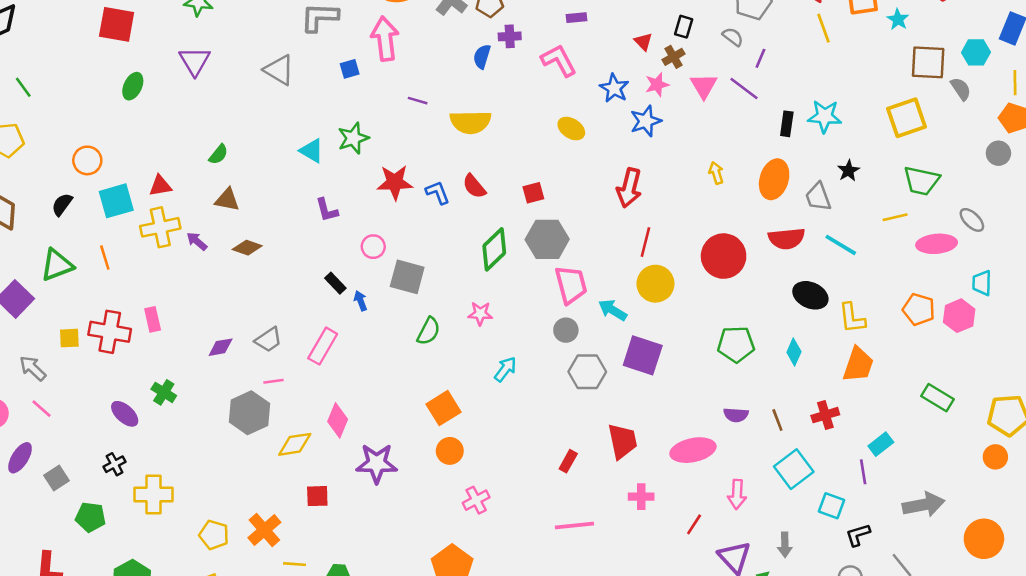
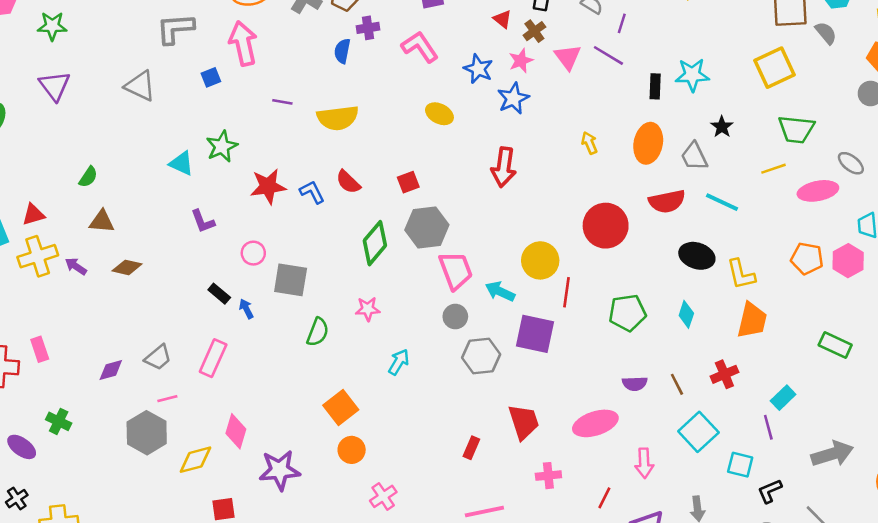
red line: (645, 242) -> (567, 292), moved

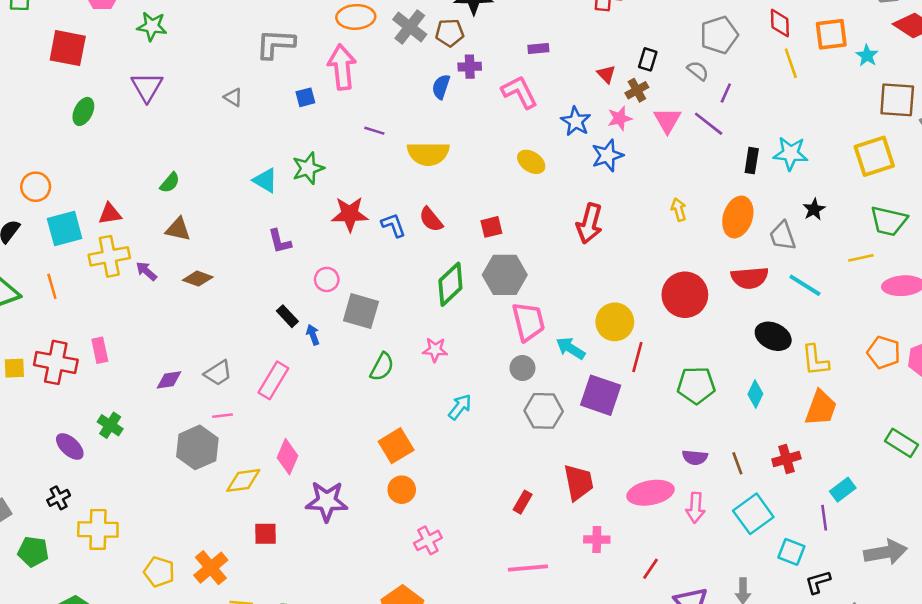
gray triangle: (140, 86) -> (233, 97), size x0.6
pink arrow: (644, 463) -> (695, 508), moved

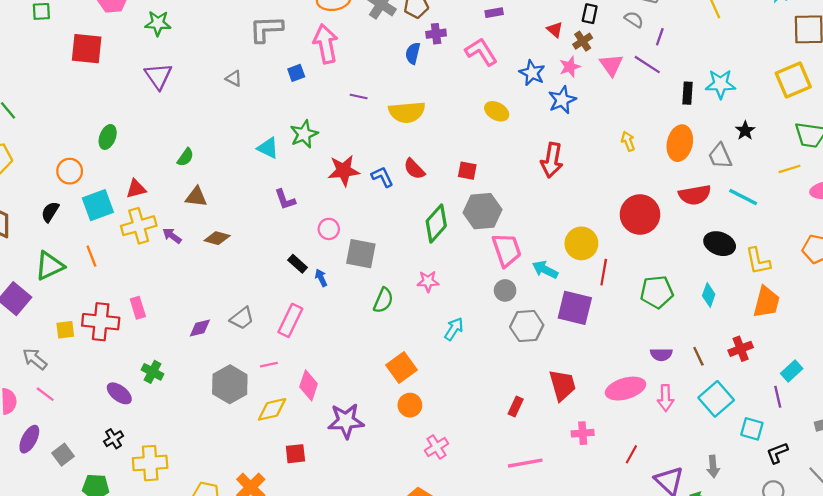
green ellipse: (83, 111) -> (108, 137), moved
red square: (491, 227) -> (467, 171), turned 30
pink line: (222, 416) -> (269, 365), moved

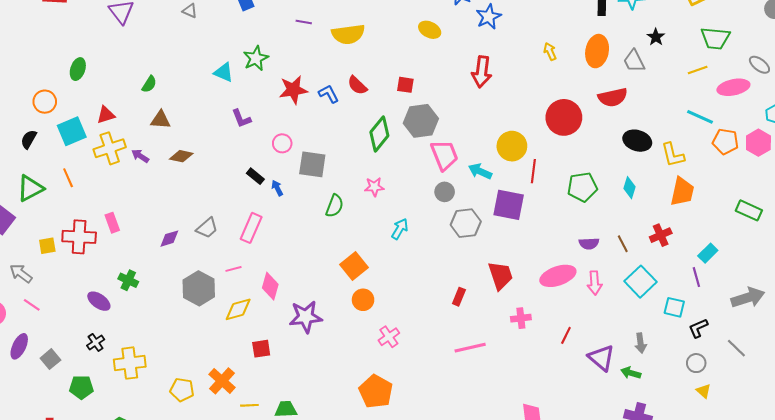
cyan line: (743, 197) -> (700, 117), moved

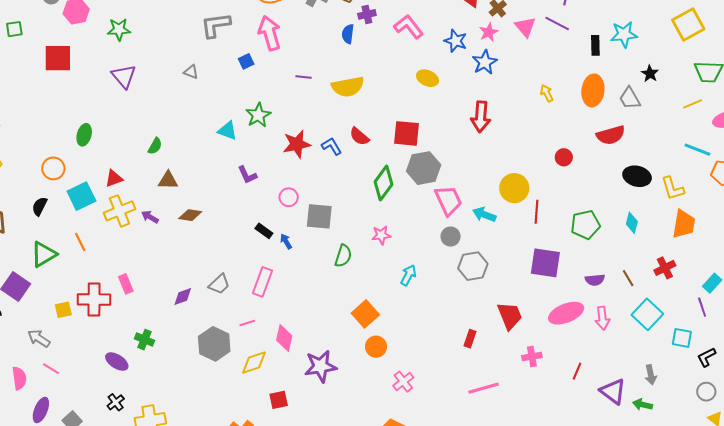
red square: (405, 85) -> (407, 133), size x1.6
red circle: (564, 117) -> (564, 157), size x0.5
purple square: (509, 205) -> (545, 263), moved

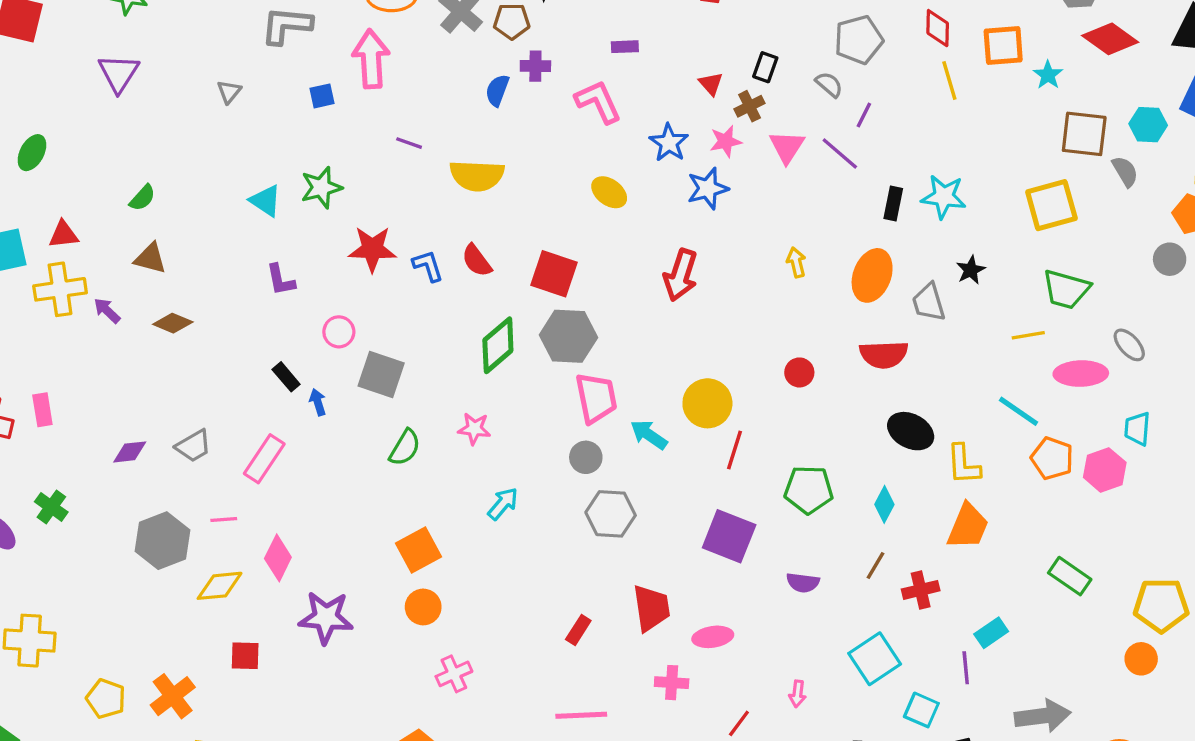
gray triangle: (191, 72) -> (229, 92), turned 35
brown line: (628, 278) -> (875, 565), moved, turned 48
pink ellipse: (566, 313) -> (713, 637), moved, size x0.7
pink arrow: (602, 318) -> (797, 694), moved, size x0.7

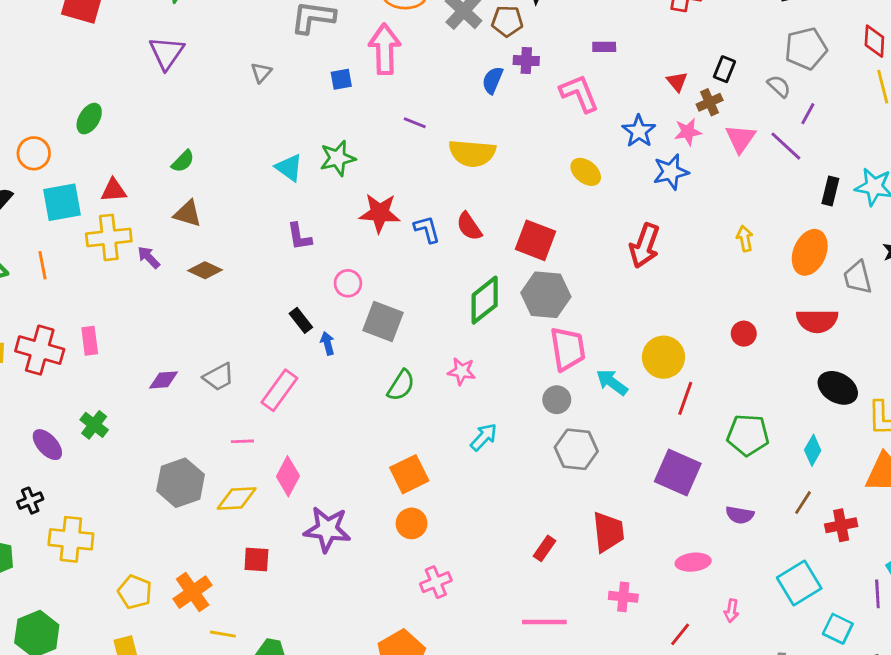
gray hexagon: (162, 541) -> (181, 483), moved
pink ellipse: (713, 637) -> (693, 562), moved

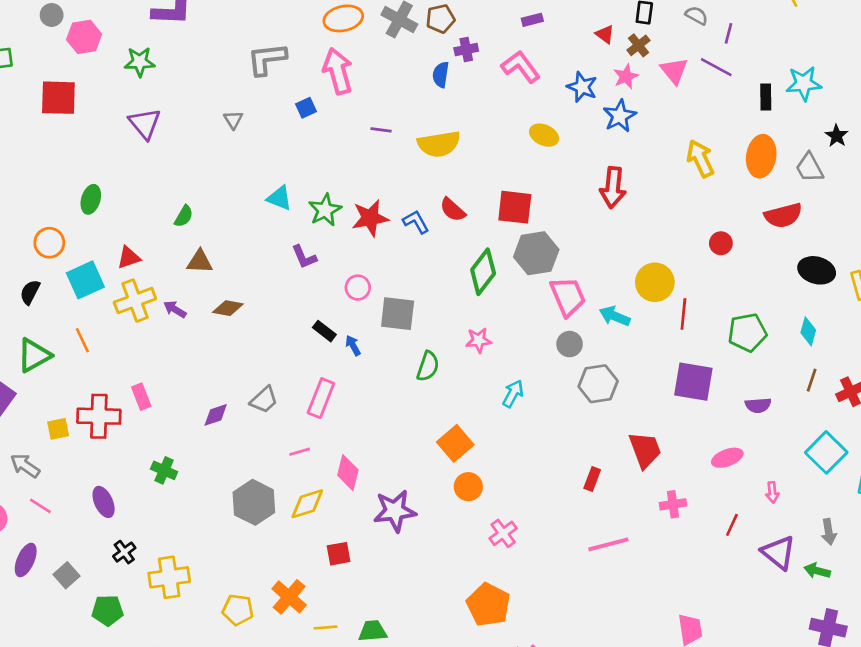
green star: (338, 158) -> (325, 210), moved
yellow arrow: (745, 239) -> (700, 159), size x1.6
purple ellipse: (47, 445) -> (104, 502), moved, turned 32

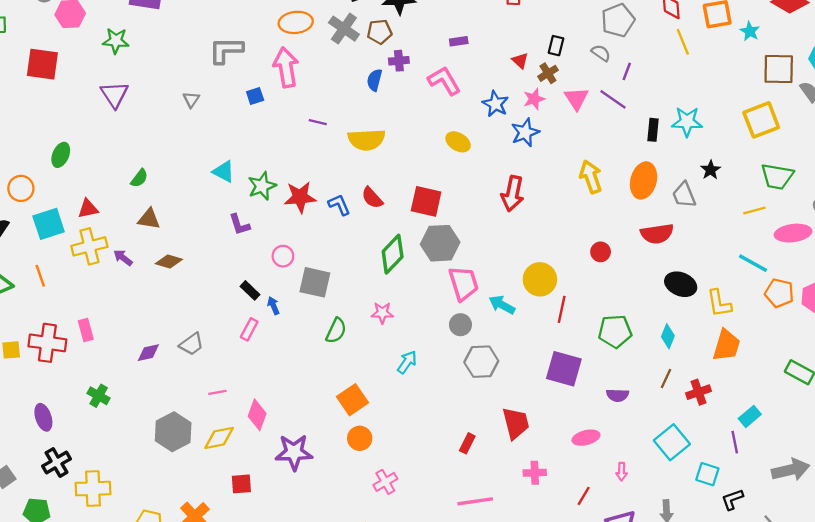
pink rectangle: (321, 398) -> (249, 329), moved, size x0.7
black cross: (124, 552) -> (57, 463), size x1.4

